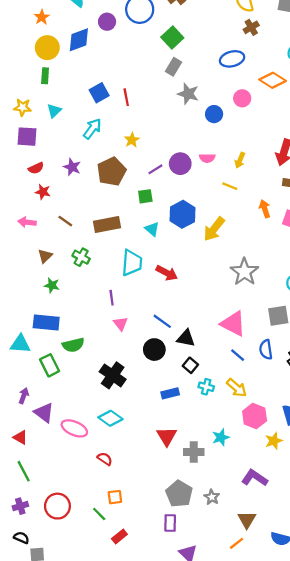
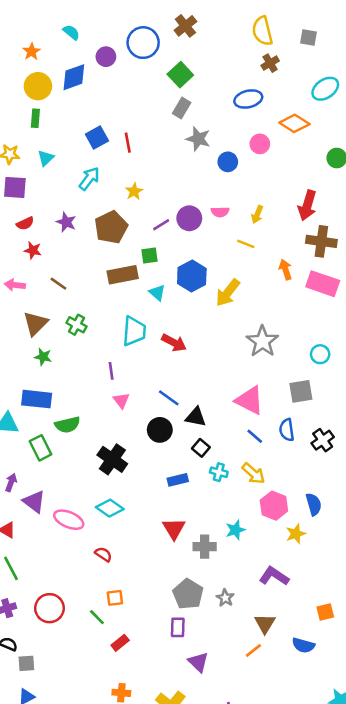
brown rectangle: (107, 224) -> (123, 275), moved
brown triangle: (45, 256) -> (35, 323), size x1.5

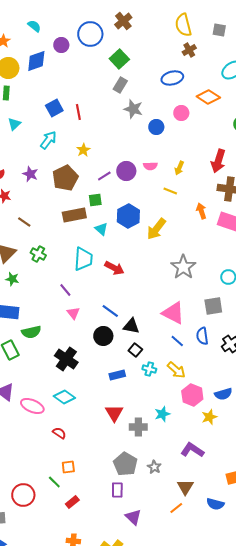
purple line: (111, 371) -> (65, 290), turned -32
blue semicircle: (314, 504) -> (223, 394), turned 90
red circle: (49, 608) -> (23, 495), moved

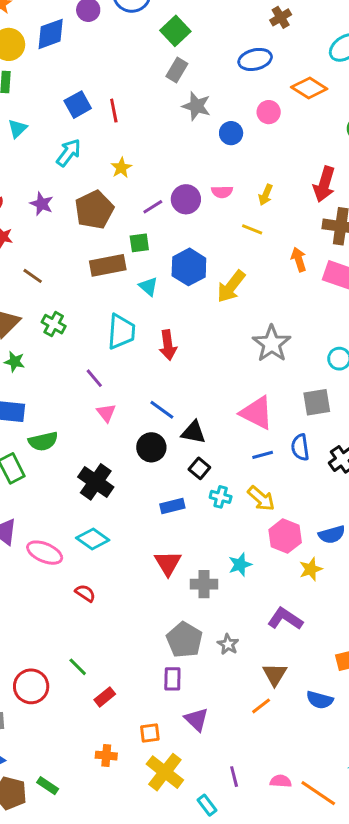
red arrow: (114, 268) -> (168, 345), turned 54
blue line: (177, 341) -> (263, 455), turned -56
orange square: (68, 467) -> (150, 733), moved

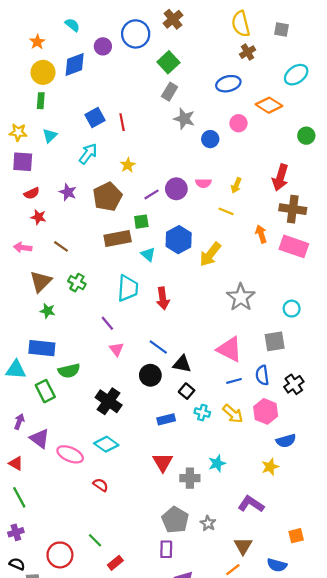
pink hexagon: (285, 536) -> (266, 411), moved

